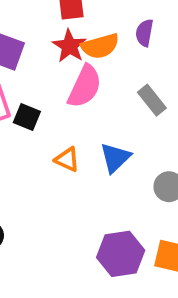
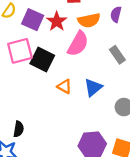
red star: (69, 46) -> (57, 21), moved
black square: (27, 117) -> (42, 59), size x1.5

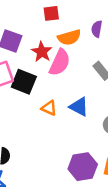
red star: (57, 21) -> (42, 52), moved
blue triangle: (93, 87) -> (79, 107), turned -48

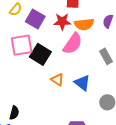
red star: (42, 52) -> (62, 22), moved, turned 30

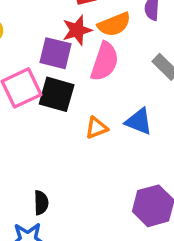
purple square: (35, 19) -> (56, 53), moved
orange triangle: (57, 80) -> (96, 128), turned -40

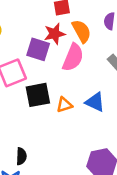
orange semicircle: (114, 24) -> (82, 31), turned -100
black square: (57, 94) -> (38, 95), moved, turned -30

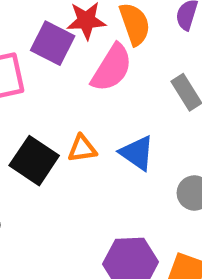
black square: (38, 95) -> (34, 161), moved, turned 35

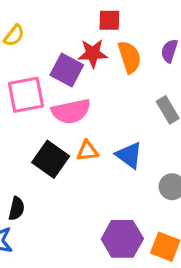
pink semicircle: (112, 68) -> (71, 111), moved, turned 45

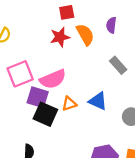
purple square: (67, 70) -> (38, 97), moved

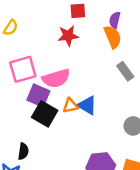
purple semicircle: (111, 25) -> (115, 20), moved
orange semicircle: (85, 35) -> (113, 37), moved
blue triangle: (98, 101) -> (87, 105), moved

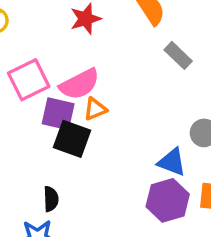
blue triangle: (87, 105) -> (172, 162), moved
orange triangle: (70, 106) -> (95, 109), moved

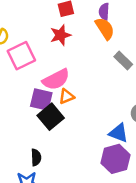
pink square: (29, 80) -> (21, 56), moved
black square: (72, 139) -> (51, 117), turned 30

